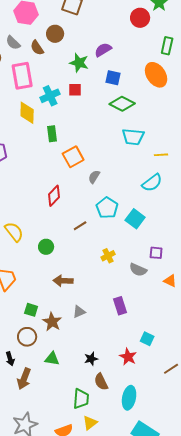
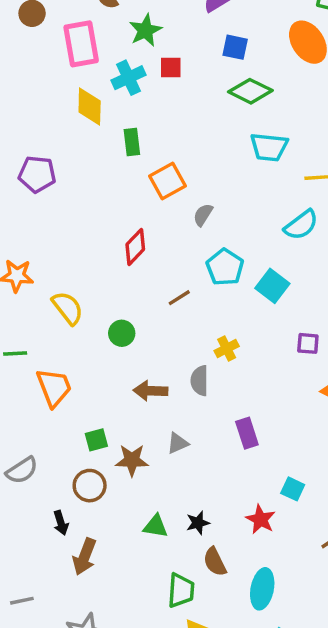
green star: (79, 63) -> (145, 30), moved, turned 30
gray semicircle: (138, 270) -> (200, 381), moved, turned 66
green square: (31, 310) -> (96, 440), turned -32
brown star: (52, 322) -> (132, 460), turned -30
green triangle: (52, 359) -> (156, 526), moved

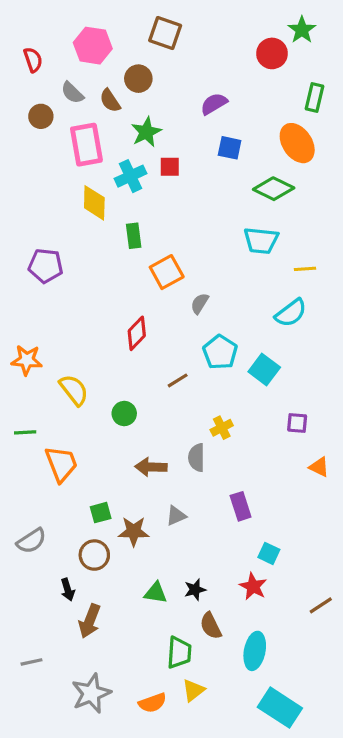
green diamond: (250, 91) -> (274, 189), moved
cyan square: (293, 489) -> (269, 553), moved

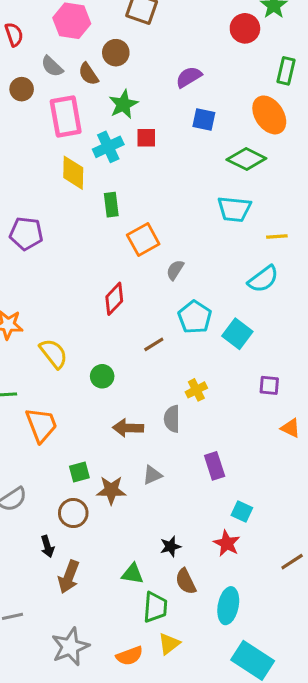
green triangle: (156, 593) -> (133, 574), moved

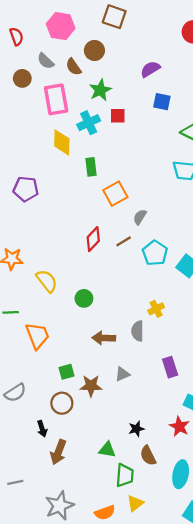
brown line: (154, 344) -> (124, 241), moved

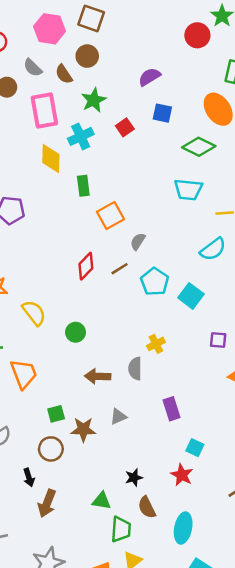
brown square: (114, 17) -> (91, 18), moved
red square: (118, 116) -> (125, 127), moved, turned -35

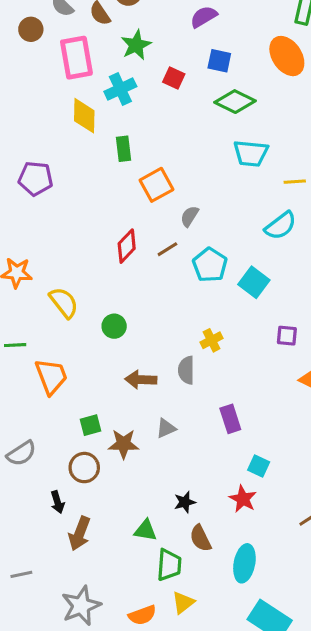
red square: (125, 127) -> (174, 78), turned -30
green diamond: (199, 147) -> (235, 102), moved

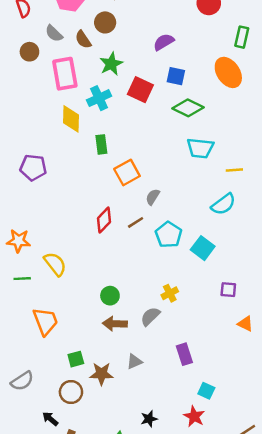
red square: (174, 78) -> (140, 90), size x1.5
green circle: (114, 326) -> (110, 296), moved
green line: (15, 345) -> (22, 279), moved
gray semicircle: (186, 370) -> (150, 316), turned 45
black arrow: (58, 502) -> (50, 419), turned 147

